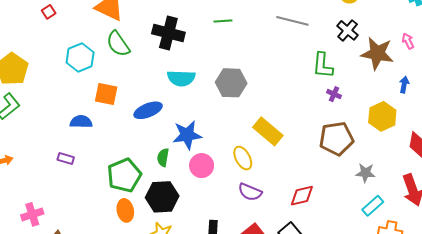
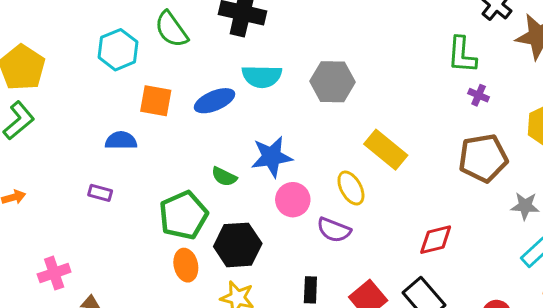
blue ellipse: (148, 110) -> (215, 101), moved
green semicircle: (163, 157) -> (224, 177), moved, turned -72
purple semicircle: (250, 192) -> (334, 230), moved

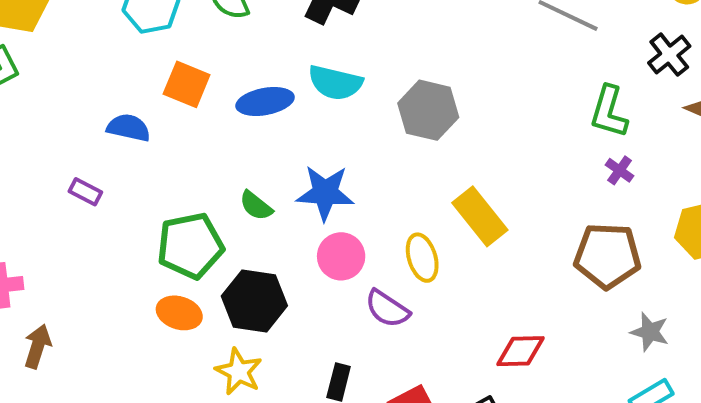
orange ellipse: (186, 265) -> (179, 313), turned -72

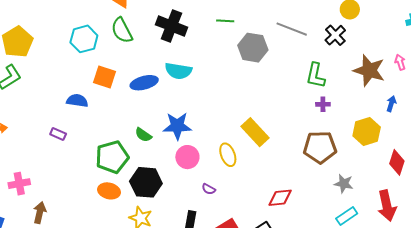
black cross: (669, 55) -> (335, 35), moved
gray hexagon: (428, 110) -> (253, 48), moved
purple cross: (620, 170) -> (323, 104), turned -32
purple semicircle: (387, 309) -> (209, 189), moved, size x0.6

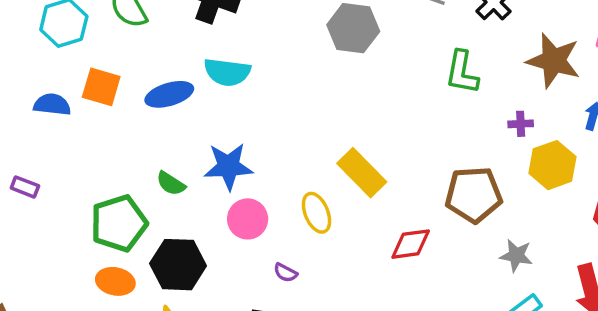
blue semicircle: (77, 101) -> (52, 105), moved
purple cross: (323, 104) -> (521, 124), moved
red diamond: (280, 198) -> (411, 244), moved

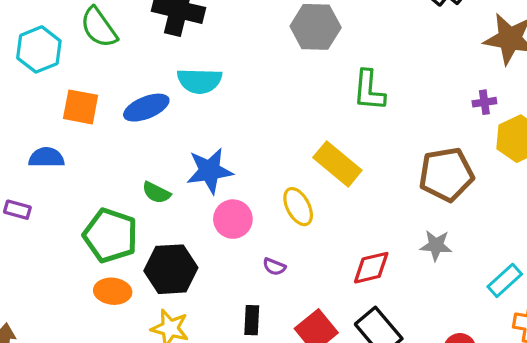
green L-shape: (462, 72) -> (369, 90), moved
blue semicircle: (52, 105) -> (47, 158), moved
green pentagon: (119, 223) -> (110, 235), turned -30
red diamond: (411, 244) -> (371, 268), moved
gray star: (516, 256) -> (436, 245), moved

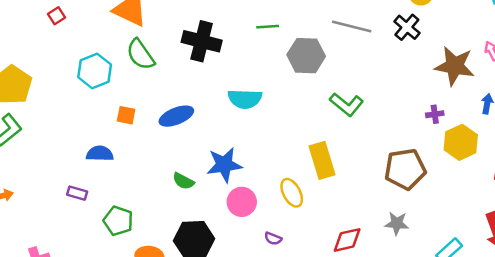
cyan semicircle: (199, 81) -> (245, 99), moved
green L-shape: (369, 90) -> (347, 104), turned -56
orange square: (81, 107) -> (126, 115), size x0.7
yellow rectangle: (337, 164) -> (322, 160), turned 33
green pentagon: (110, 235) -> (118, 221), moved, size x0.7

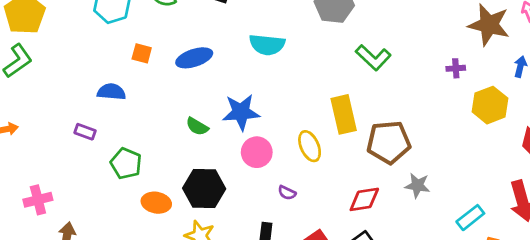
purple cross: (435, 114) -> (456, 68), moved
brown pentagon: (405, 169) -> (389, 142), moved

